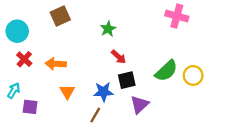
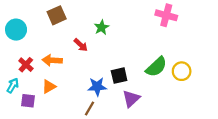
red arrow: (119, 57) -> (81, 45), moved
red cross: (24, 59) -> (26, 65), moved
orange triangle: (67, 92) -> (49, 87), moved, turned 32

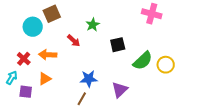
cyan circle: (16, 30) -> (33, 27), moved
black square: (119, 76) -> (118, 45), moved

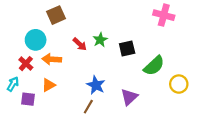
green star: (93, 25) -> (100, 40), moved
cyan circle: (33, 27) -> (36, 40), moved
yellow circle: (166, 65) -> (179, 84), moved
blue star: (89, 79) -> (96, 85), turned 30

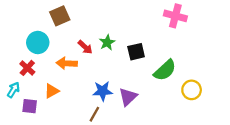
orange arrow: (52, 59) -> (67, 63), moved
blue star: (96, 85) -> (102, 91), turned -30
purple triangle: (129, 97) -> (128, 97), moved

